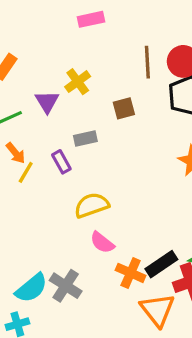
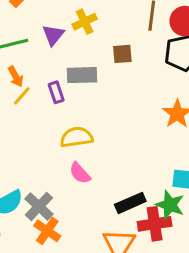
gray rectangle: (85, 138) -> (82, 75), size x1.4
orange cross: (131, 273) -> (47, 231), moved

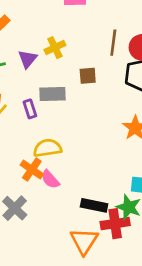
black rectangle: (130, 203) -> (94, 205), turned 35
orange cross: (47, 231) -> (32, 170), moved

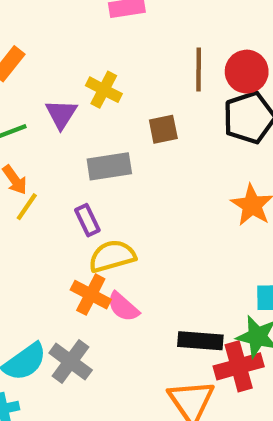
yellow cross: (55, 48) -> (104, 90), turned -30
purple rectangle: (30, 109) -> (87, 220), moved

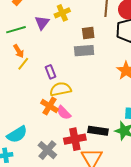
yellow cross: (104, 90) -> (62, 13), turned 35
gray rectangle: (109, 166) -> (84, 51), moved
gray cross: (71, 362) -> (47, 150), moved
red cross: (239, 366) -> (75, 139), moved

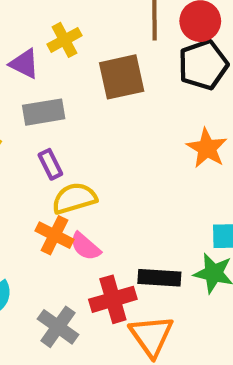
purple triangle: (42, 23) -> (24, 64), turned -35
brown square: (88, 33) -> (122, 77), size x1.6
gray rectangle: (84, 51) -> (44, 112), moved

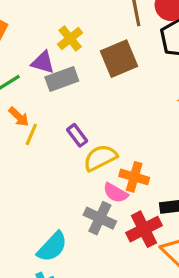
gray rectangle: (44, 112) -> (62, 79), moved
orange cross: (55, 235) -> (134, 177), moved
gray cross: (58, 327) -> (100, 218), moved

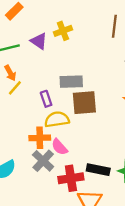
brown square: (119, 59) -> (84, 103), moved
gray rectangle: (62, 79) -> (71, 82), moved
orange cross: (134, 177) -> (40, 138), moved, turned -36

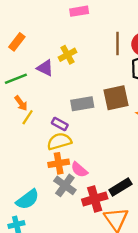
purple rectangle: (46, 99) -> (60, 124), turned -35
brown square: (84, 103) -> (116, 98), moved
yellow semicircle: (57, 119) -> (59, 141), moved
black rectangle: (98, 170) -> (120, 187), turned -35

